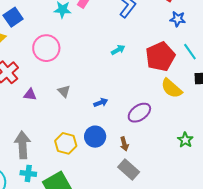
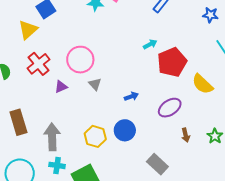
pink circle: (46, 48) -> (80, 60), moved
red pentagon: (160, 56) -> (172, 62), moved
purple triangle: (30, 95) -> (61, 87), turned -32
brown arrow: (124, 144) -> (186, 135), moved

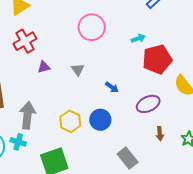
pink circle: (80, 60) -> (92, 27), moved
blue arrow: (131, 96) -> (112, 87), turned 48
cyan cross: (57, 165) -> (18, 142), moved

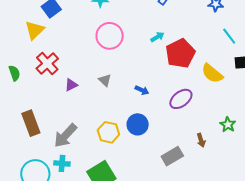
gray arrow: (27, 115) -> (65, 136), turned -132
brown arrow: (160, 134) -> (201, 140), moved
gray rectangle: (128, 158) -> (172, 156), turned -70

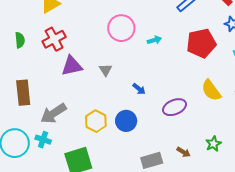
cyan arrow: (157, 37) -> (154, 40), moved
red pentagon: (180, 53) -> (201, 43), moved
purple triangle: (71, 85) -> (72, 66), size x1.6
brown arrow: (201, 140) -> (184, 152), turned -56

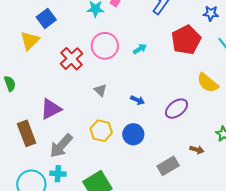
red cross: (54, 39) -> (72, 59), moved
purple triangle: (72, 66) -> (51, 109), moved
yellow hexagon: (96, 121) -> (101, 131), moved

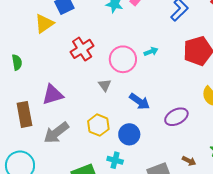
pink circle: (105, 46) -> (123, 59), moved
blue arrow: (138, 100) -> (140, 101), size x1.5
cyan cross: (58, 174) -> (115, 160), moved

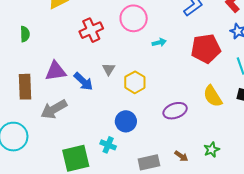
pink circle: (123, 59) -> (134, 18), moved
blue arrow: (140, 101) -> (83, 81), moved
yellow hexagon: (98, 125) -> (135, 82), moved

